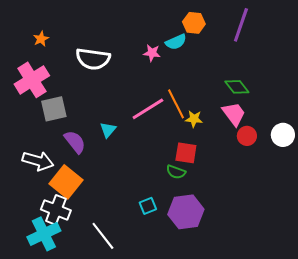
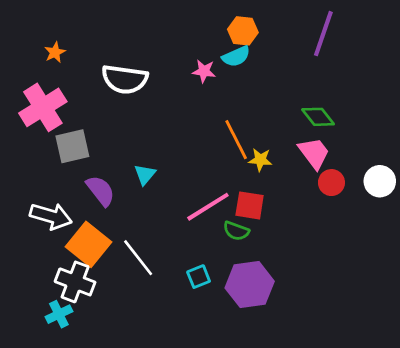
orange hexagon: (194, 23) -> (243, 31), moved
pink line: (148, 109) -> (208, 207), moved
cyan cross: (44, 234) -> (59, 314), size x0.6
white line: (103, 236) -> (138, 258), moved

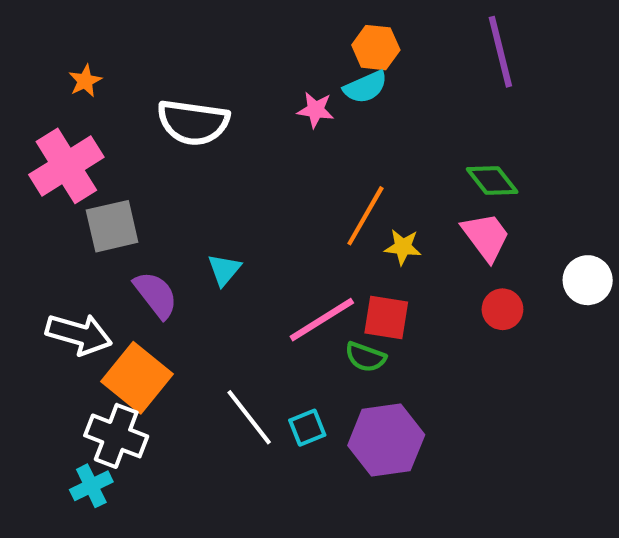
purple line: (323, 34) -> (500, 52), turned -33
orange line: (236, 140) -> (365, 216), turned 57
red circle: (331, 183) -> (502, 309), moved
white line: (138, 258) -> (249, 417), moved

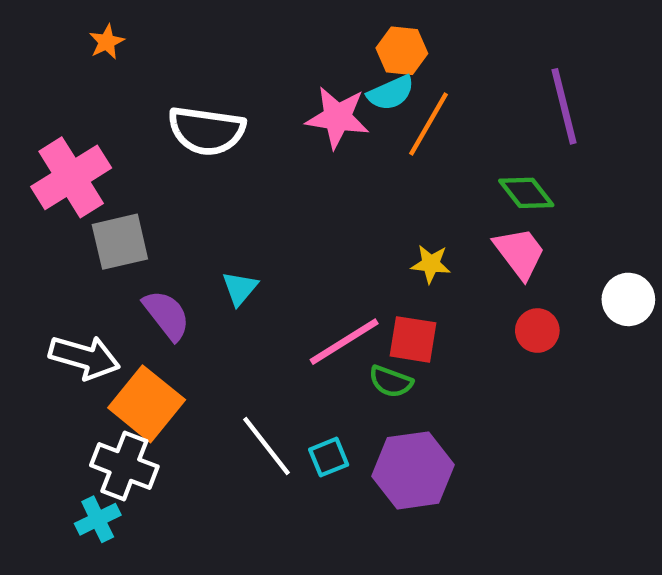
purple line: (500, 52) -> (564, 106), moved
orange star: (85, 81) -> (107, 42), moved
pink star: (316, 110) -> (338, 117), size x1.6
orange line: (365, 216) -> (429, 124), moved

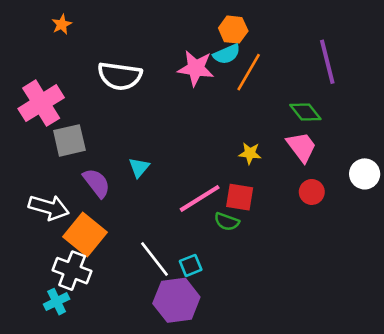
purple hexagon: (413, 470) -> (176, 300), moved

